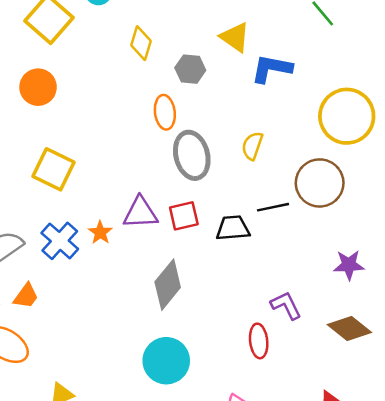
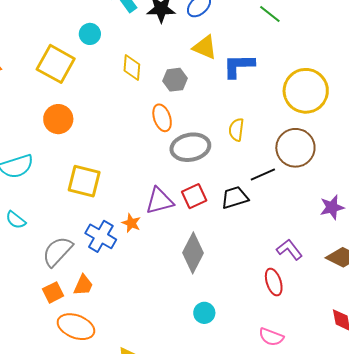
gray ellipse: (192, 155) -> (190, 147), turned -75
cyan circle: (166, 361) -> (204, 313), size x0.6

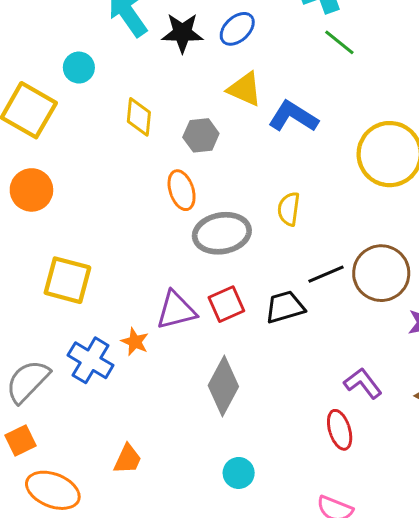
blue L-shape: (239, 66) -> (293, 117), turned 32
brown circle: (295, 148) -> (381, 273), moved
orange trapezoid: (83, 285) -> (128, 459), moved

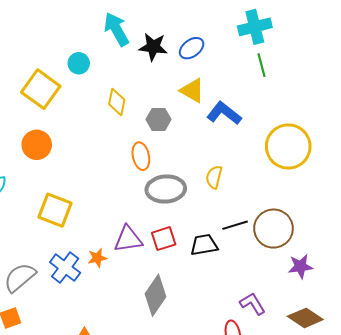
green line: (339, 42) -> (262, 65), turned 30
orange star: (135, 342) -> (97, 258), turned 30

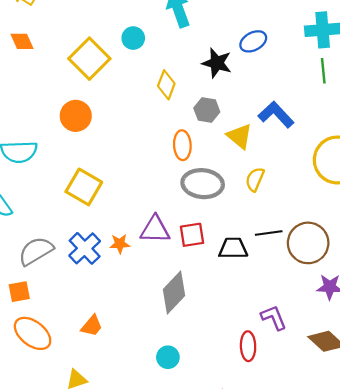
black star: (153, 47) -> (217, 63), moved
yellow triangle: (192, 91) -> (240, 136), moved

